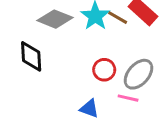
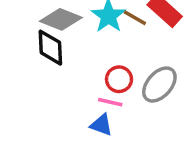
black diamond: (31, 56) -> (50, 48), moved
pink line: (128, 98) -> (110, 102), moved

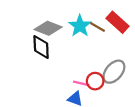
red circle: (119, 79) -> (95, 81), moved

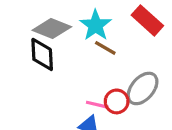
brown line: (97, 27) -> (105, 48), moved

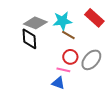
cyan star: (96, 25) -> (62, 21), turned 30
red circle: (117, 101) -> (70, 57), moved

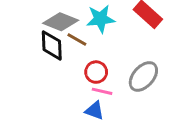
brown line: (68, 35) -> (77, 40), moved
red circle: (70, 57) -> (96, 72), moved

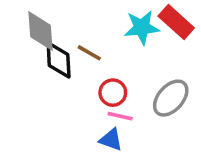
cyan star: (101, 19) -> (142, 27), moved
gray diamond: (61, 22) -> (40, 31), moved, turned 64

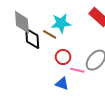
cyan star: (142, 27) -> (61, 23), moved
pink line: (120, 116) -> (77, 70), moved

